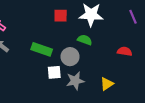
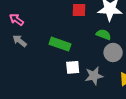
gray circle: (70, 57) -> (113, 53), moved

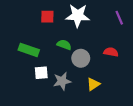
green semicircle: (103, 34) -> (64, 45), moved

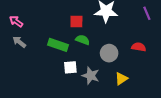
red square: (47, 17) -> (76, 21), moved
green semicircle: (64, 45) -> (83, 40), moved
gray star: (62, 81) -> (91, 76), turned 30

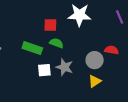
gray circle: (109, 53) -> (95, 60), moved
gray star: (91, 76) -> (64, 67), moved

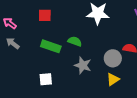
red square: (50, 25) -> (45, 15), moved
white square: (44, 70) -> (46, 79), moved

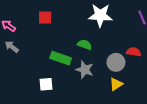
green semicircle: (75, 41) -> (85, 45), moved
green rectangle: (51, 46) -> (61, 58), moved

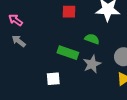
red square: (45, 17) -> (69, 12), moved
gray star: (85, 70) -> (92, 64), turned 30

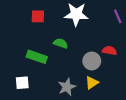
gray star: (92, 64) -> (67, 87), moved

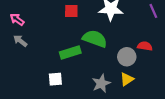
green semicircle: (61, 43) -> (95, 39), size x1.6
green rectangle: (37, 57) -> (70, 52), turned -36

